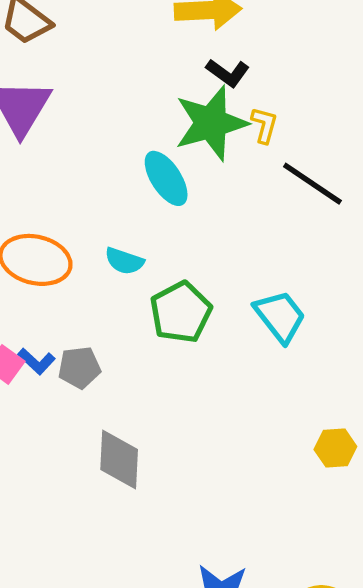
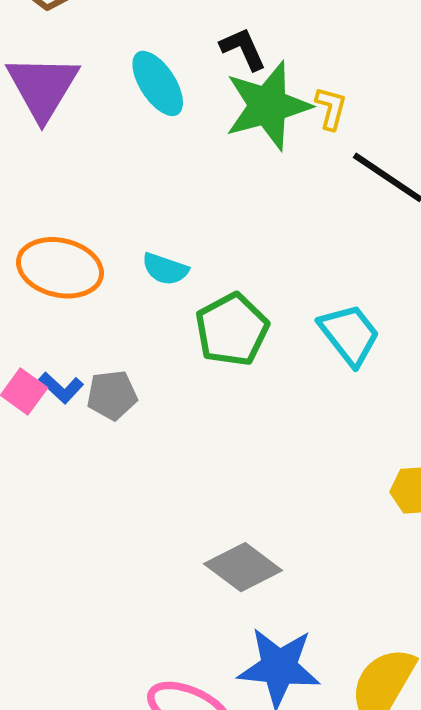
black L-shape: (228, 73) -> (243, 49), moved, turned -150
cyan ellipse: (166, 178) -> (158, 83), moved
gray diamond: (119, 460) -> (243, 567), moved, turned -56

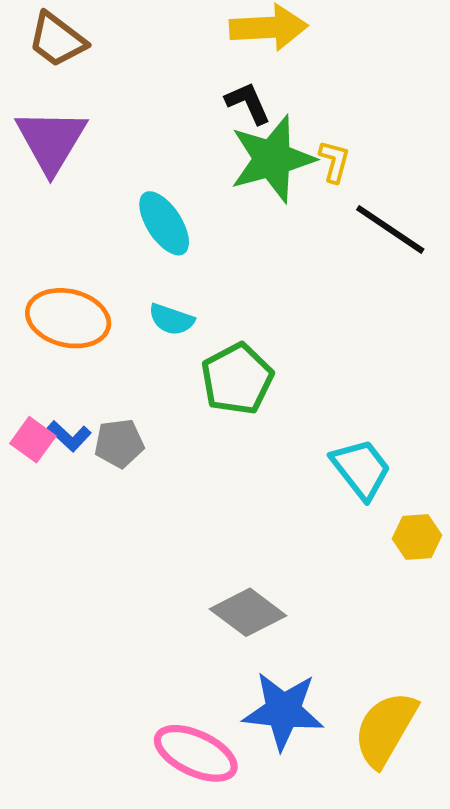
cyan ellipse: (158, 83) -> (164, 223), moved
cyan trapezoid: (349, 335) -> (361, 469), moved

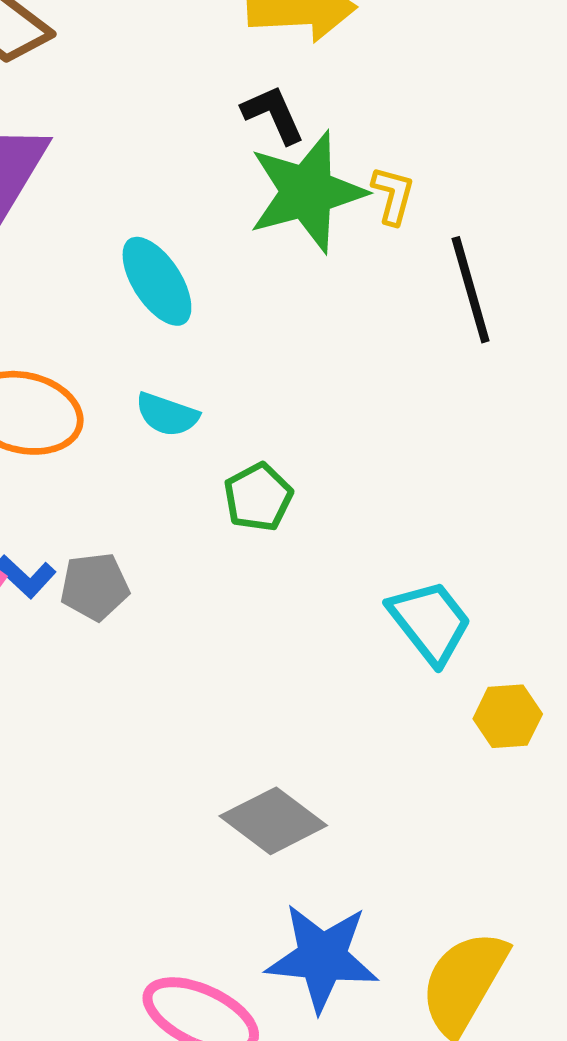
black line: (390, 229) -> (471, 290), turned 40
green pentagon: (237, 379) -> (258, 497), size x0.7

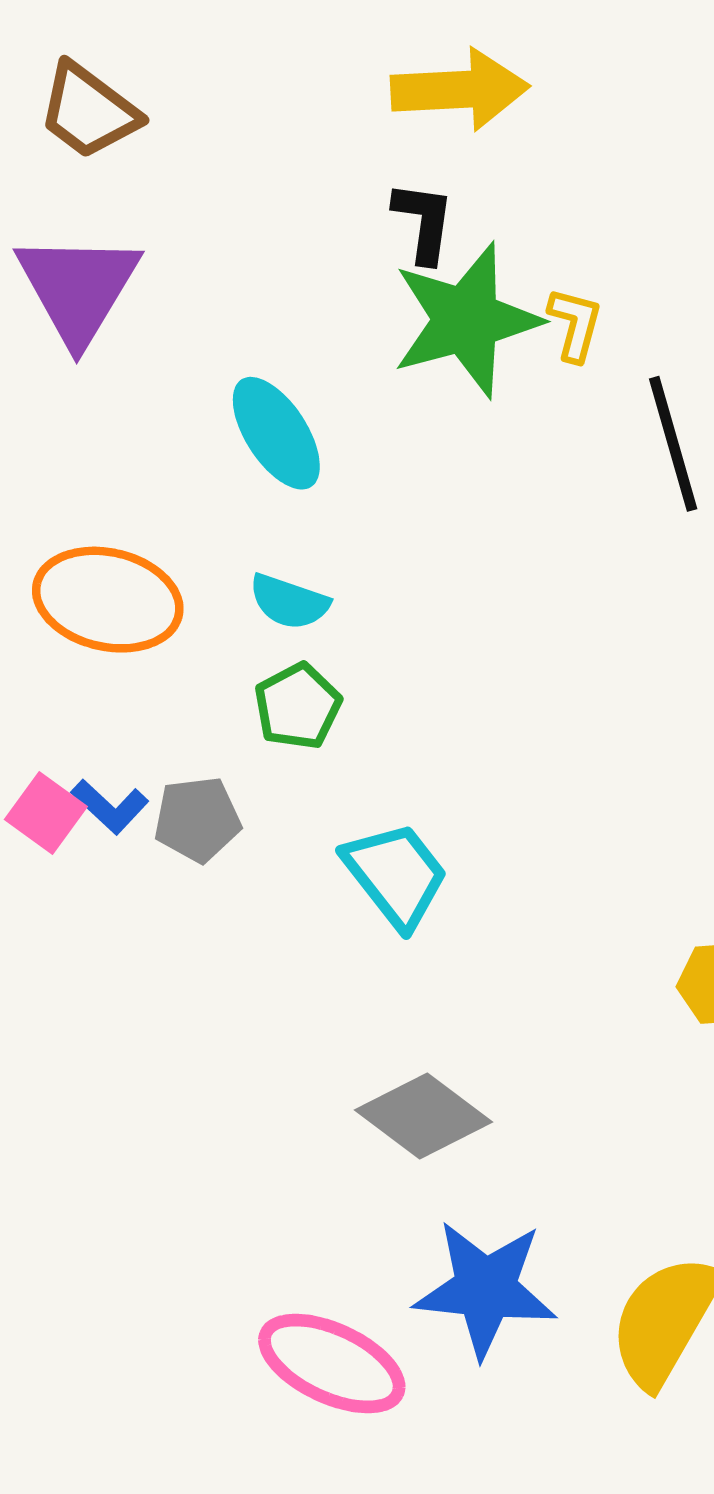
black L-shape: (273, 114) -> (424, 222), turned 32
green pentagon: (258, 497) -> (298, 706), moved
cyan trapezoid: (430, 622) -> (396, 875), moved

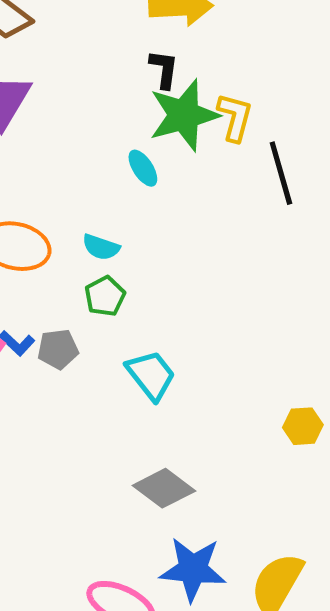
yellow L-shape: (575, 324) -> (235, 117), size x1.4
cyan ellipse: (276, 433) -> (143, 168), moved, size x0.7

